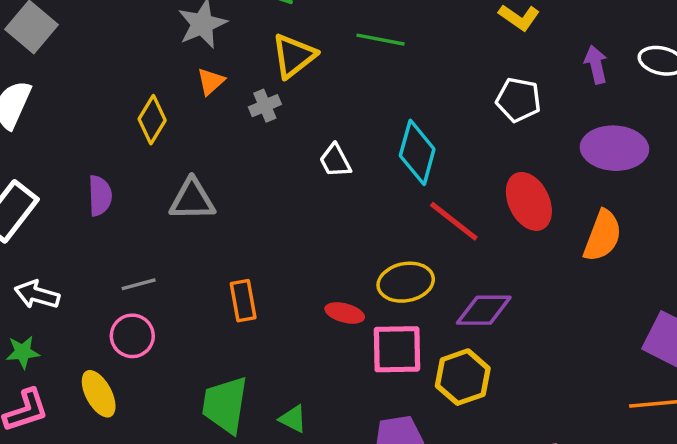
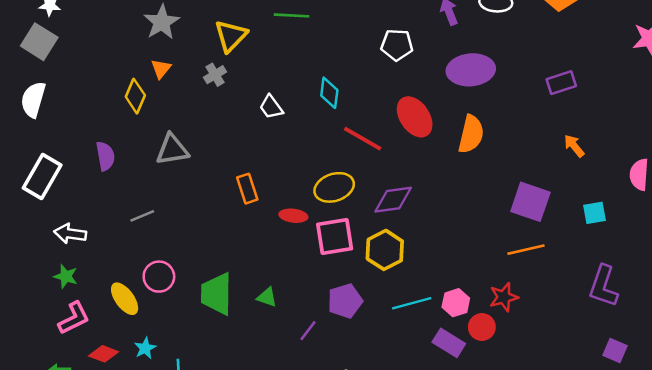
orange triangle: (211, 81) -> (161, 69), moved
cyan diamond: (417, 152) -> (329, 93), size x0.7
orange rectangle: (243, 301) -> (247, 189), moved
pink circle: (132, 336) -> (159, 277), moved
green star: (23, 352) -> (66, 276), turned 30

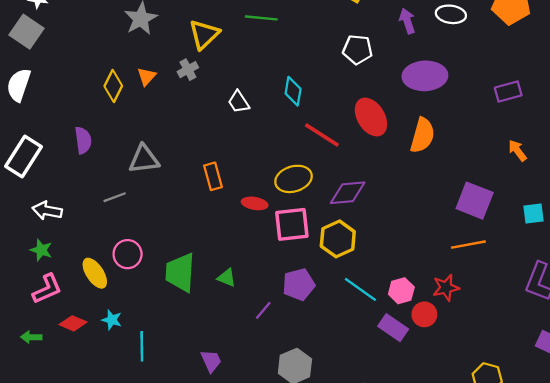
orange triangle: (161, 69) -> (147, 76), moved
gray triangle: (172, 150) -> (144, 159), moved
cyan line: (412, 303) -> (360, 289), turned 48
cyan star: (145, 348) -> (112, 320), turned -30

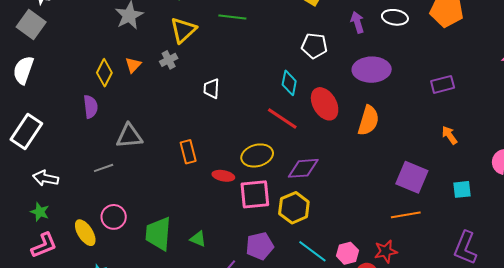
cyan diamond: (293, 91) -> (289, 83), moved
white trapezoid: (239, 102) -> (211, 89), turned 35
purple semicircle: (83, 140) -> (91, 107), moved

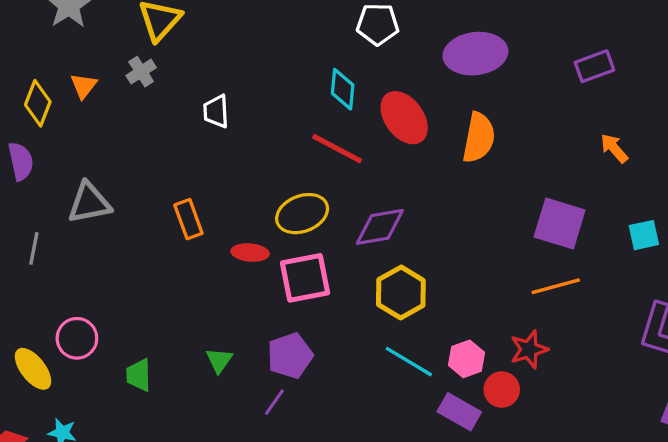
gray line: (104, 168) -> (34, 248), moved, turned -54
yellow hexagon: (294, 208) -> (401, 293), moved
green trapezoid: (158, 234) -> (139, 375), moved, size x0.6
green triangle: (198, 239) -> (219, 360), turned 48
purple pentagon: (260, 246) -> (290, 356), moved

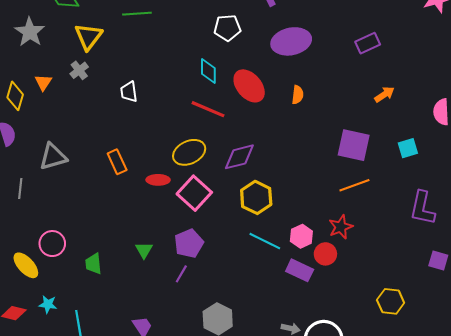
orange semicircle: (479, 138) -> (298, 95), size x0.6
orange arrow: (614, 148) -> (384, 94), turned 102
pink square: (305, 278) -> (194, 193), turned -32

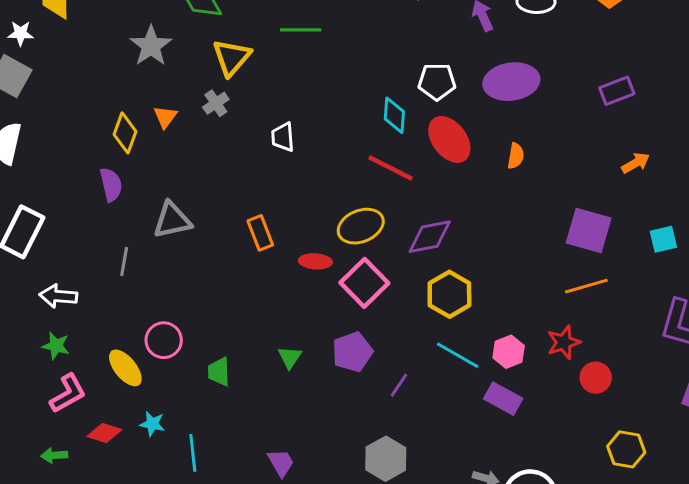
white pentagon: (227, 28) -> (437, 82), moved
red circle: (325, 254) -> (596, 378), moved
purple line: (181, 274) -> (399, 385), moved

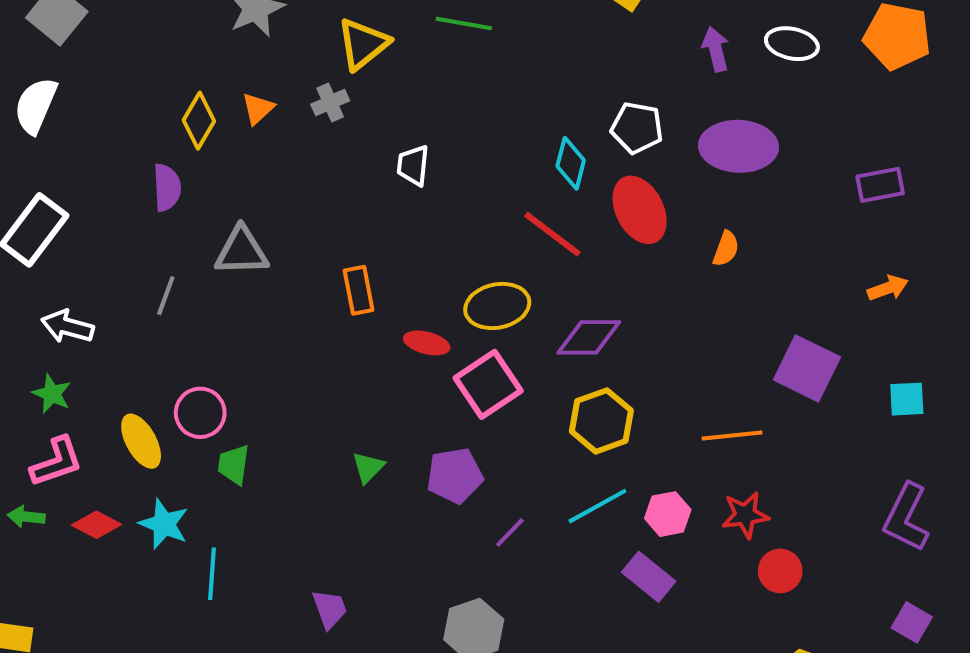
orange line: (586, 286) -> (732, 435), moved
cyan line: (458, 355) -> (597, 506), turned -69
green trapezoid: (219, 372) -> (234, 465), moved
cyan star: (152, 424) -> (164, 524), size x1.4
green arrow: (54, 455) -> (26, 517), moved

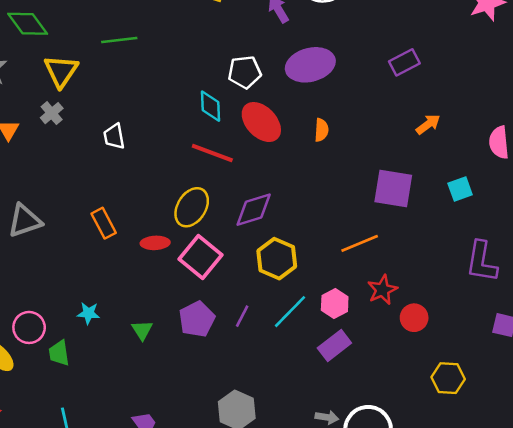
yellow ellipse: (497, 306) -> (192, 207), turned -30
cyan star: (164, 524) -> (88, 313), moved, size x0.7
purple line: (510, 532) -> (242, 316), moved
purple rectangle: (649, 577) -> (334, 345), turned -60

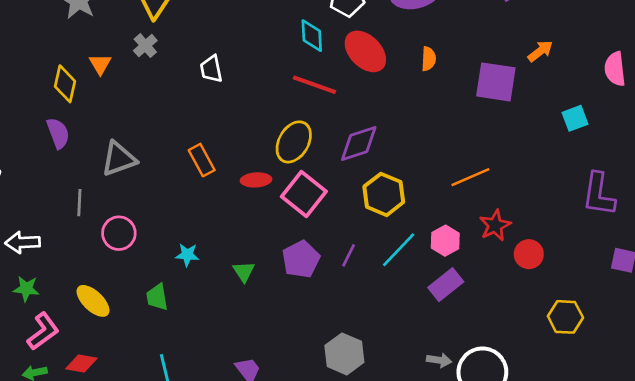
purple square: (393, 189) -> (496, 82), moved
pink circle: (29, 327) -> (119, 233), moved

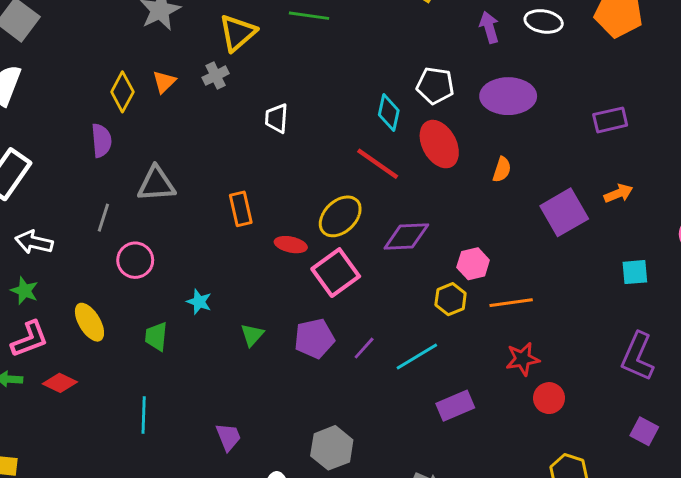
purple square: (496, 82) -> (564, 212), turned 36
yellow hexagon: (384, 194) -> (451, 299), moved, size x0.7
pink hexagon: (445, 241) -> (473, 264), moved

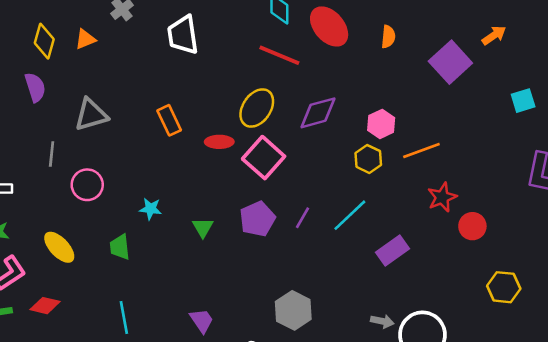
orange triangle: (164, 82) -> (85, 39), moved, turned 35
white trapezoid: (276, 118) -> (183, 35), size x1.5

